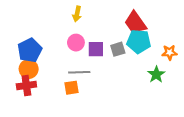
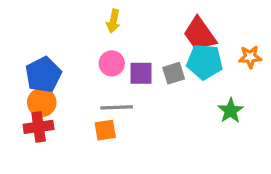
orange star: (170, 52) -> (250, 57), moved

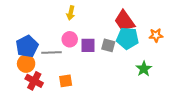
gray square: (174, 73) -> (108, 45), turned 32
gray line: (117, 107) -> (51, 52), moved
red cross: (39, 127) -> (34, 81), moved, turned 36

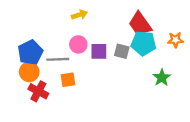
yellow arrow: (71, 13) -> (79, 15), turned -120
orange square: (66, 81) -> (68, 80), moved

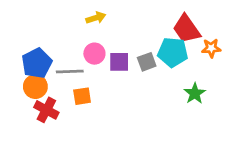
red trapezoid: (140, 24) -> (187, 29), moved
gray square: (122, 51) -> (147, 62), turned -35

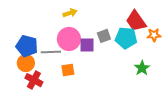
pink circle: (94, 54) -> (69, 39), size x1.5
gray square: (147, 62) -> (104, 36), moved
blue pentagon: (37, 63) -> (27, 46), turned -30
orange square: (82, 96) -> (68, 70), moved

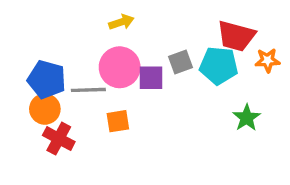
red trapezoid: (136, 21) -> (236, 36), turned -40

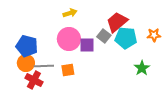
red trapezoid: (236, 36) -> (117, 22), moved, turned 125
gray square: (181, 62) -> (104, 36), turned -32
gray line: (88, 90) -> (44, 66), moved

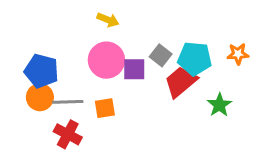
yellow arrow: (70, 13) -> (108, 20), turned 40
red trapezoid: (117, 22) -> (181, 82), moved
red cross: (34, 80) -> (68, 134), moved

